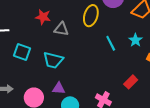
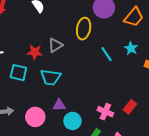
red star: (43, 17) -> (35, 52), moved
gray triangle: (61, 29) -> (55, 45), turned -35
red rectangle: (131, 82) -> (130, 107), moved

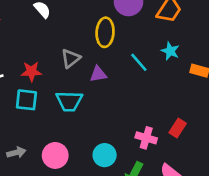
red star: (35, 52) -> (31, 72), moved
purple triangle: (59, 105) -> (98, 74), moved

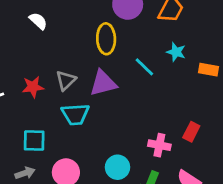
gray triangle: (71, 58) -> (66, 80), moved
purple triangle: (98, 74) -> (103, 83), size x1.5
cyan square: (26, 100) -> (34, 140), moved

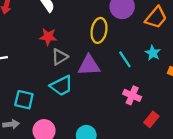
red star: (33, 87) -> (48, 37), moved
cyan trapezoid: (75, 114) -> (61, 86), turned -35
pink cross: (159, 145) -> (132, 95), moved

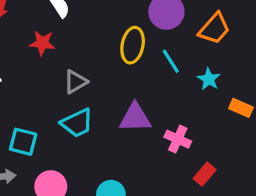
red star: (48, 37) -> (42, 43), moved
cyan line: (125, 59) -> (171, 61), moved
purple triangle: (89, 65) -> (135, 118), moved

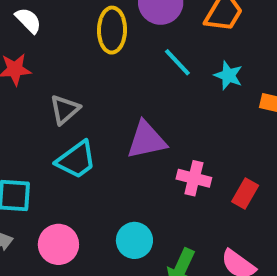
yellow ellipse: (133, 45) -> (112, 30), moved
pink cross: (178, 139) -> (194, 178), moved

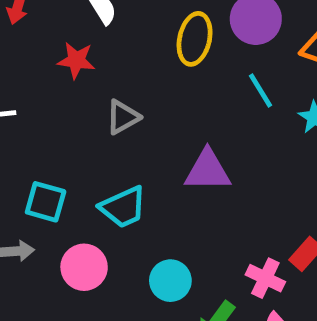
cyan trapezoid: (76, 160) -> (123, 207), moved
pink cross: (194, 178) -> (265, 278), moved

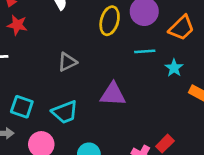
red star: (76, 60) -> (17, 25), moved
cyan line: (260, 91) -> (145, 51), turned -66

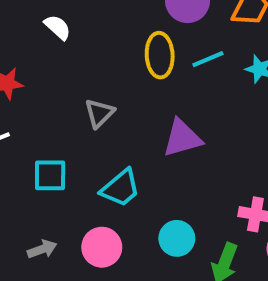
yellow ellipse: (110, 21) -> (160, 55), moved
cyan square: (22, 107) -> (50, 175), moved

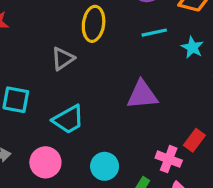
yellow ellipse: (160, 55) -> (94, 24), moved
purple triangle: (182, 138) -> (142, 95), moved

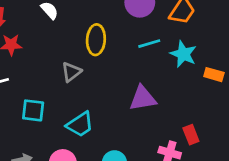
cyan star: (192, 47) -> (183, 54), size x1.4
red rectangle: (194, 140) -> (191, 135), turned -54

